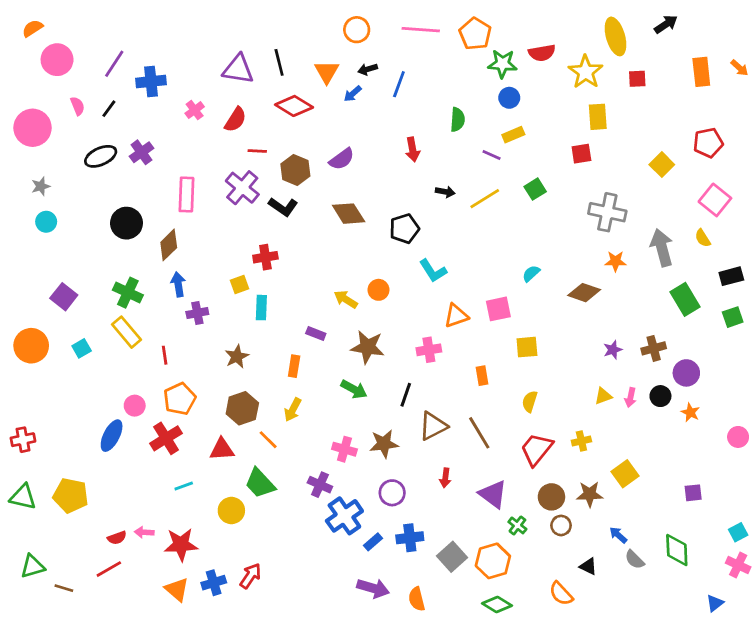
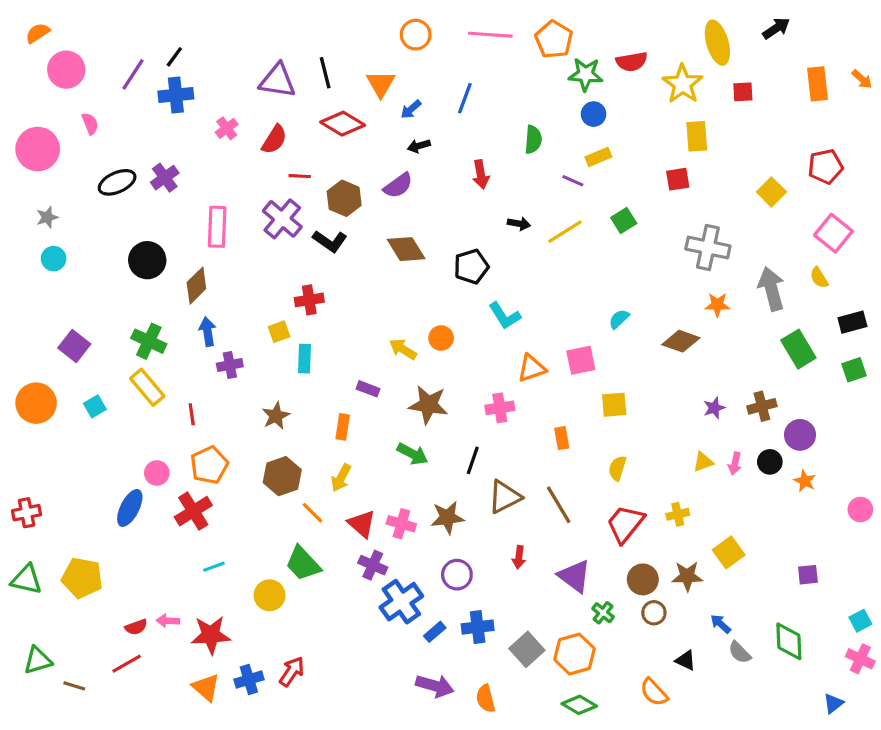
black arrow: (368, 69) -> (419, 146), moved
black line: (109, 109) -> (174, 57), moved
red triangle: (222, 449) -> (362, 524), moved, turned 45

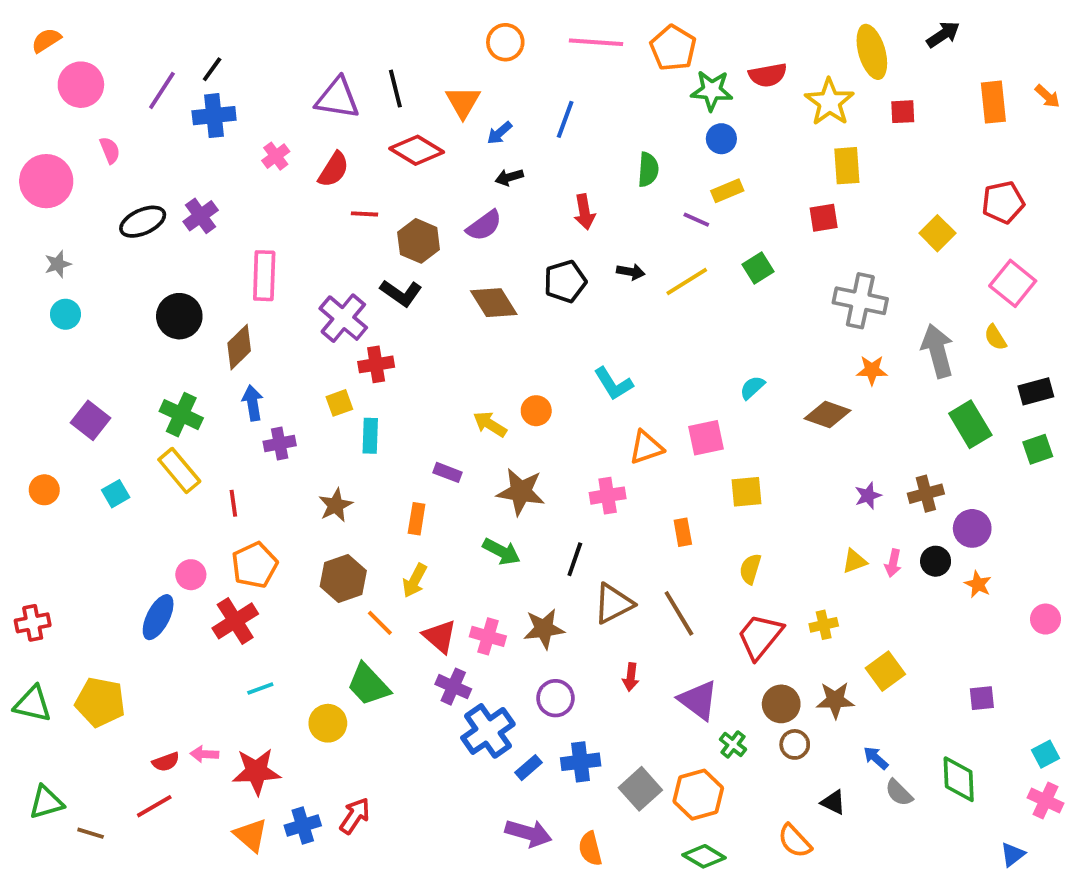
purple cross: (282, 219) -> (343, 318), moved
black pentagon: (471, 267) -> (565, 281), moved
orange circle: (36, 403) -> (44, 490), size x0.6

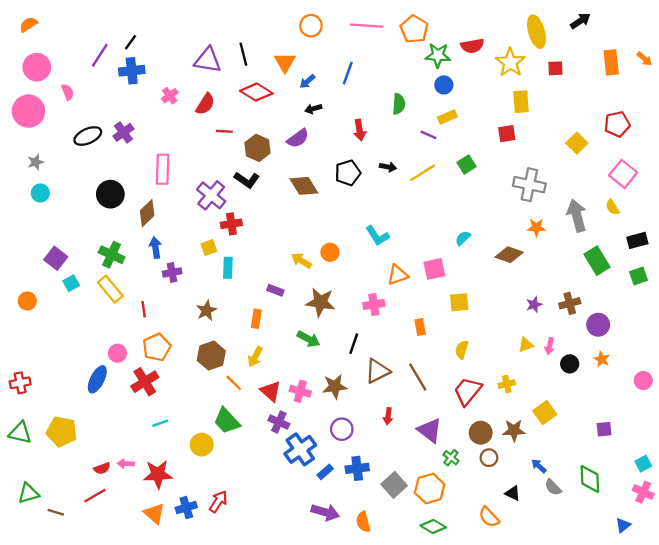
pink circle: (81, 85) -> (37, 67), moved
cyan square: (116, 494) -> (71, 283), moved
black circle: (936, 561) -> (570, 364), moved

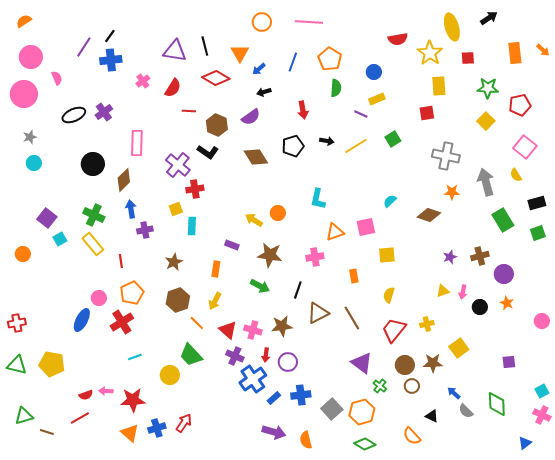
orange pentagon: (414, 29) -> (330, 59), moved
green star: (438, 55) -> (488, 88), moved
cyan L-shape: (377, 236) -> (318, 199), turned 45
red arrow: (388, 416) -> (266, 355), moved

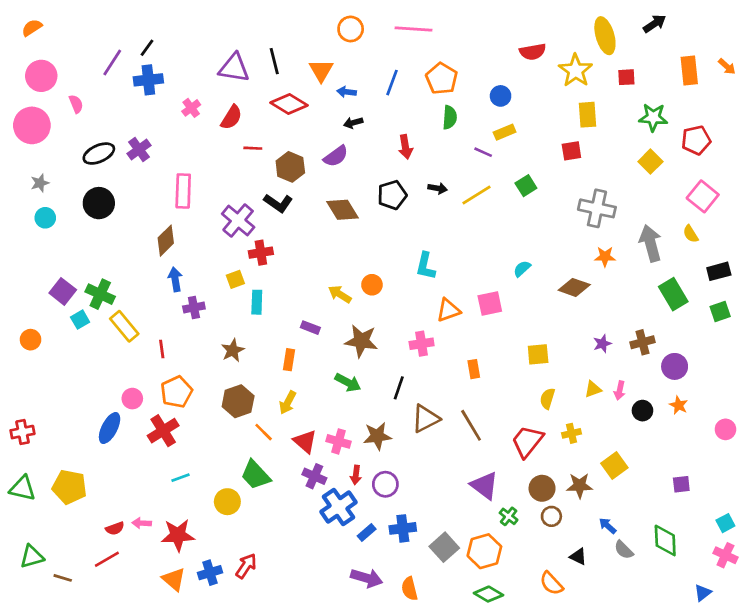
blue arrow: (259, 69) -> (347, 92), turned 48
black circle: (93, 164) -> (99, 203), moved
green cross: (94, 215) -> (100, 294), moved
yellow square: (387, 255) -> (538, 354), moved
yellow semicircle: (389, 295) -> (547, 399), moved

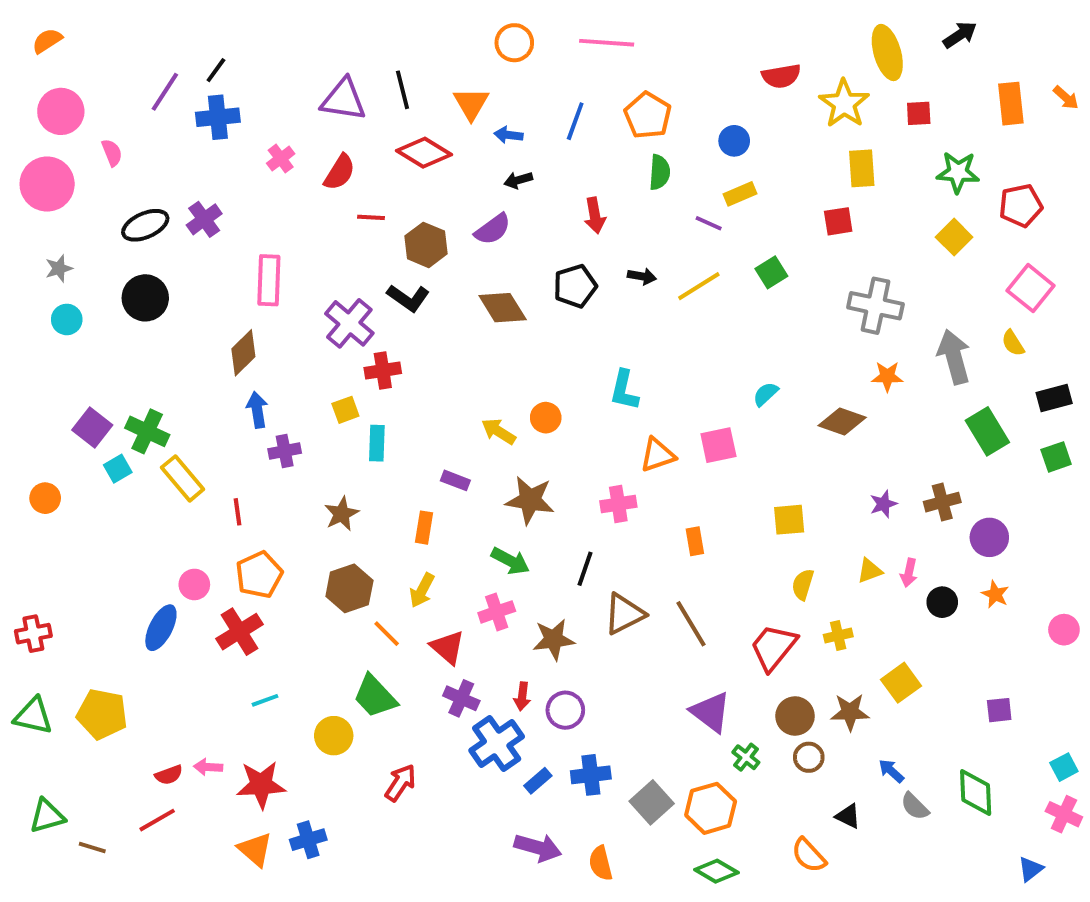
pink cross: (339, 441) -> (497, 612), moved, turned -35
red arrow: (246, 566) -> (400, 783), moved

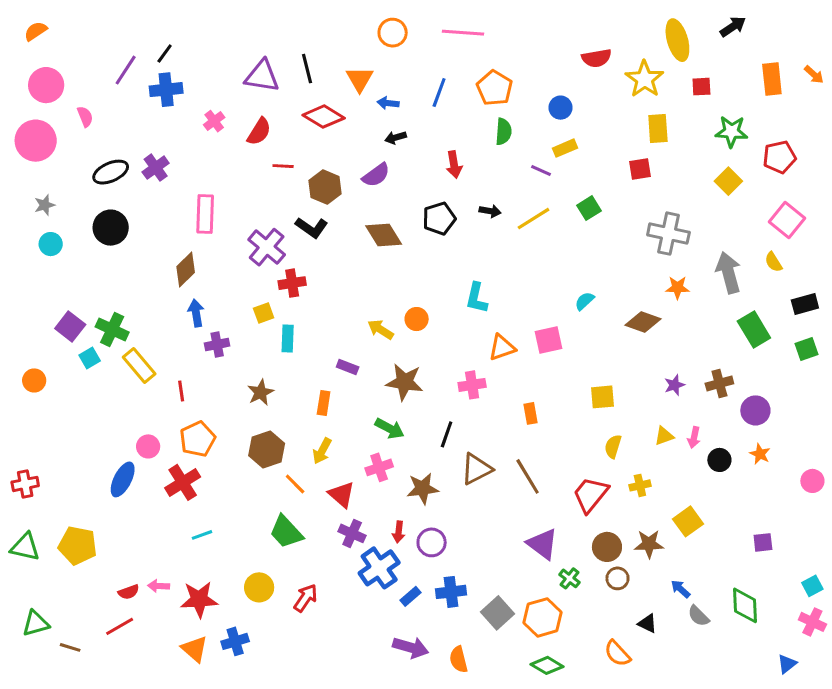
yellow circle: (334, 736) -> (259, 587), moved

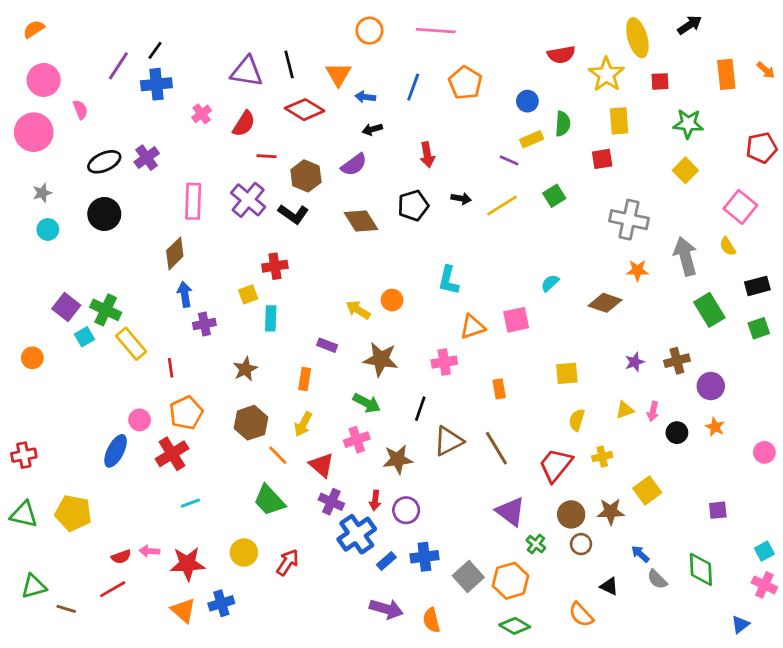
green semicircle: (504, 132) -> (563, 124), moved
red pentagon: (779, 157) -> (762, 148), moved
purple cross: (267, 247) -> (248, 200), moved

